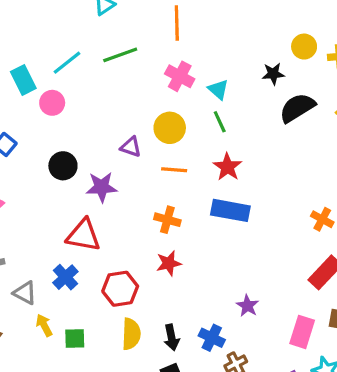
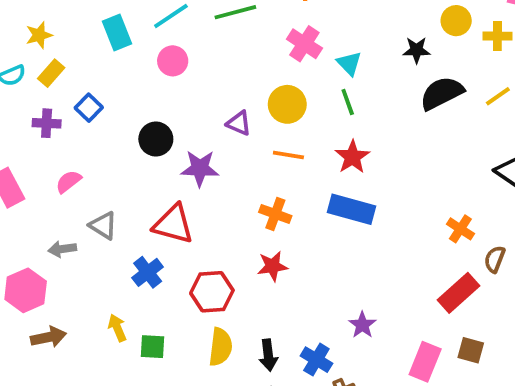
pink circle: (52, 103) -> (173, 61), moved
gray triangle: (25, 293) -> (103, 226), moved

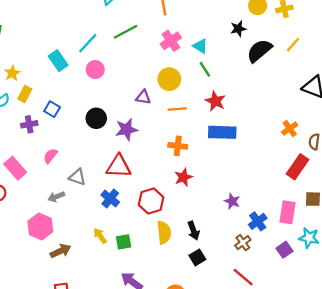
pink cross: (304, 44) -> (171, 41), turned 36
orange cross: (460, 229) -> (290, 129), turned 35
purple star: (362, 325) -> (232, 201), moved
blue cross: (316, 360) -> (258, 221), moved, turned 36

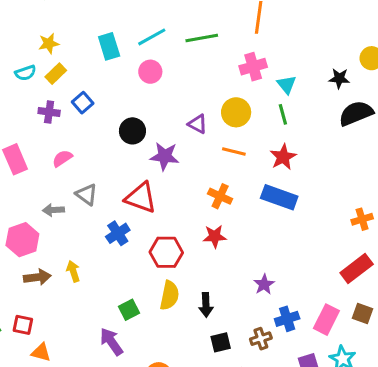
yellow arrow: (100, 236) -> (73, 271), moved
green square: (124, 242) -> (129, 310), moved, turned -35
black square: (197, 257) -> (221, 342), moved

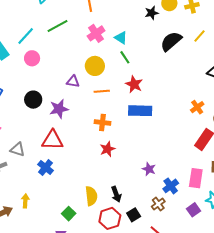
black star: (339, 78) -> (152, 13), moved
red hexagon: (166, 252) -> (110, 218), moved
yellow arrow: (73, 271) -> (25, 201), turned 40

